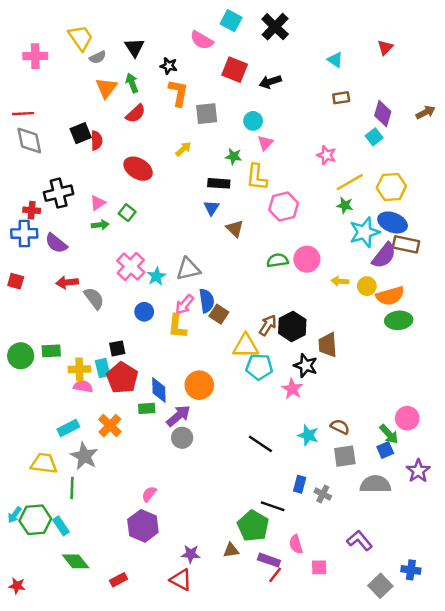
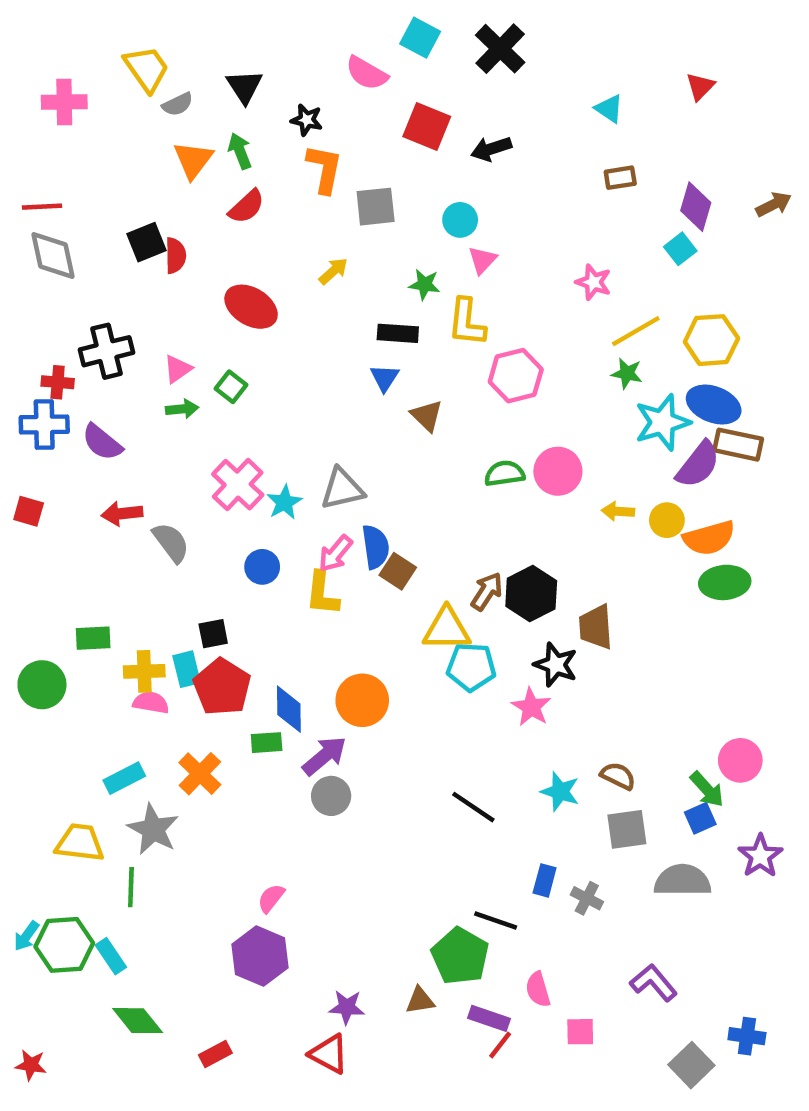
green circle: (21, 356) -> (42, 685), moved

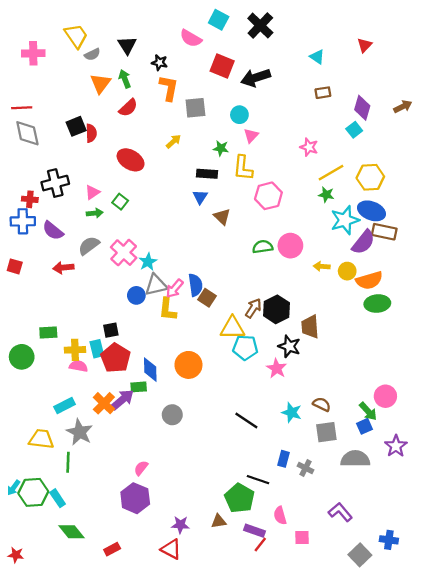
black arrow: (491, 149) -> (256, 78), size x1.4
gray triangle: (342, 489) -> (156, 285), moved
gray semicircle: (171, 542) -> (89, 246), moved, turned -90
purple arrow: (324, 756) -> (122, 400), moved

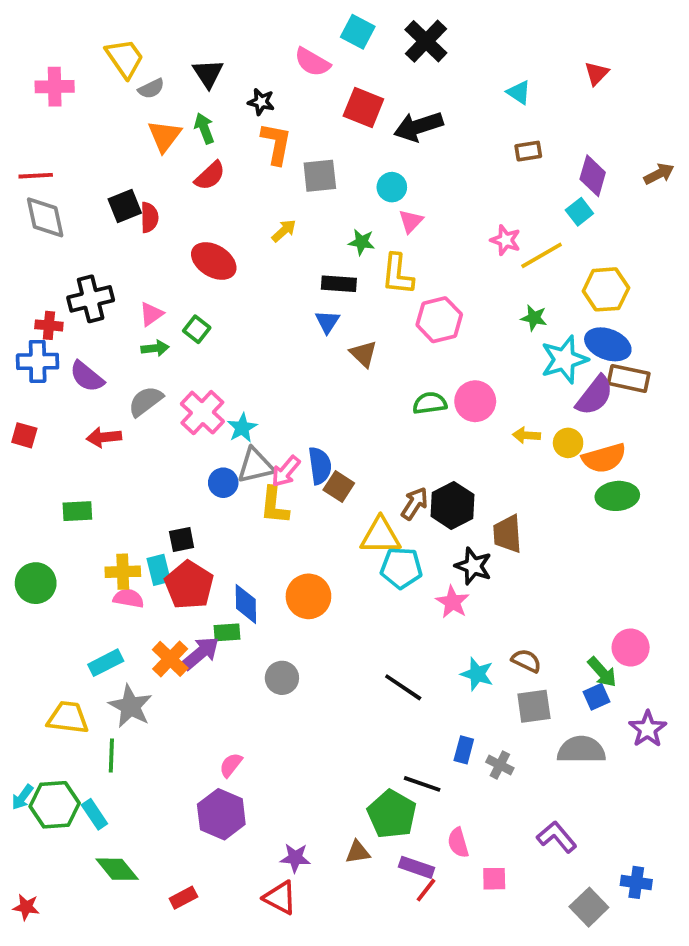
yellow line: (331, 173) -> (542, 255), moved
green rectangle: (48, 332) -> (77, 511), moved

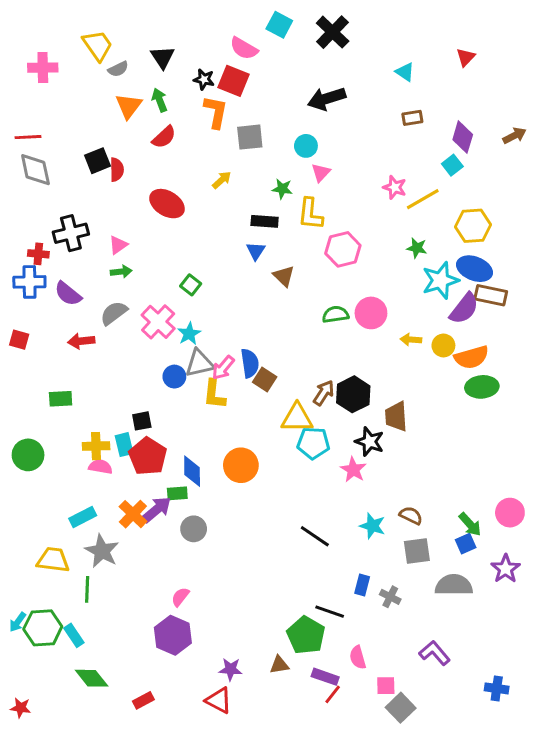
red square: (363, 108) -> (234, 81), moved
green square: (197, 329) -> (191, 285), moved
pink circle: (631, 648) -> (510, 513), moved
gray circle: (282, 678) -> (194, 529), moved
gray square: (589, 907) -> (401, 708), moved

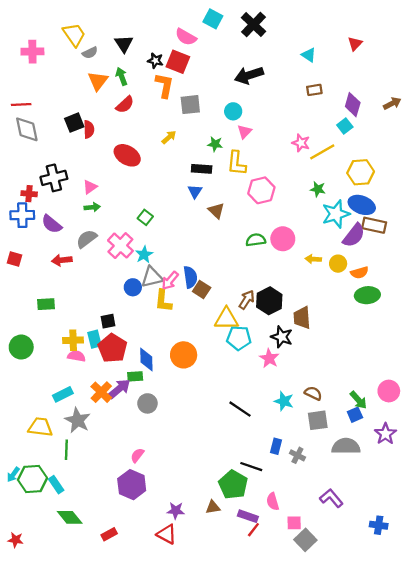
orange semicircle: (472, 357) -> (359, 273), size x0.7

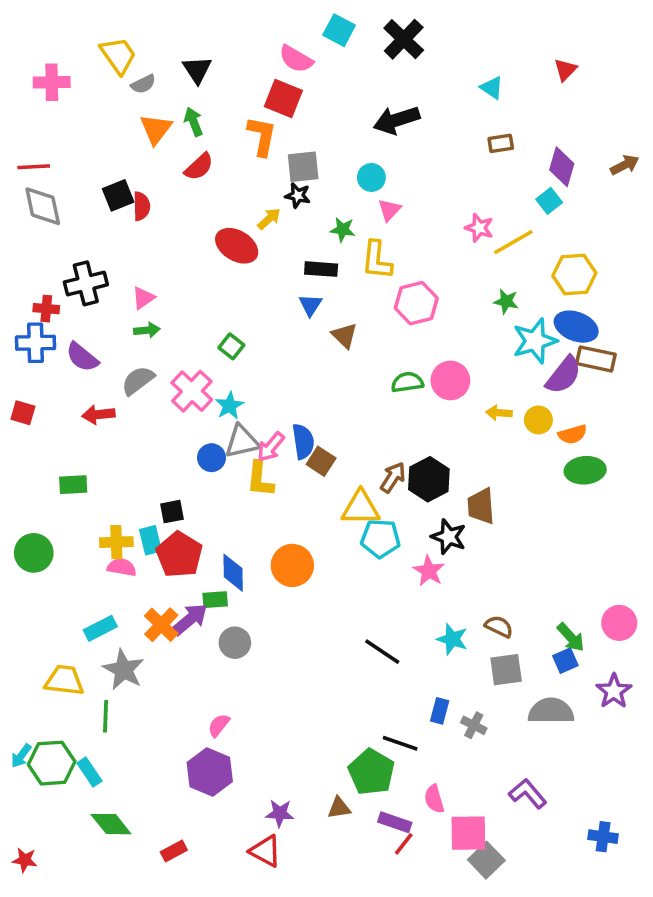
black star: (155, 61) -> (298, 195), moved
red ellipse: (127, 155) -> (237, 246), moved
pink square: (294, 523) -> (468, 833), size x1.6

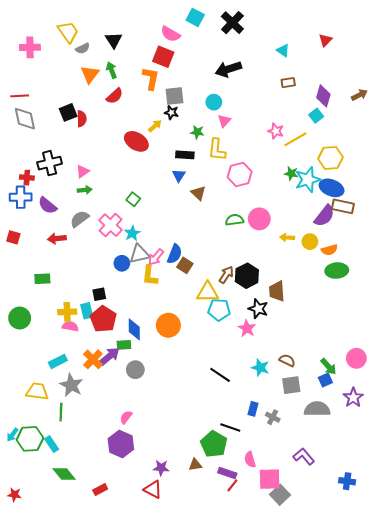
cyan star: (535, 341) -> (308, 180), moved
blue semicircle: (303, 442) -> (175, 254), turned 30

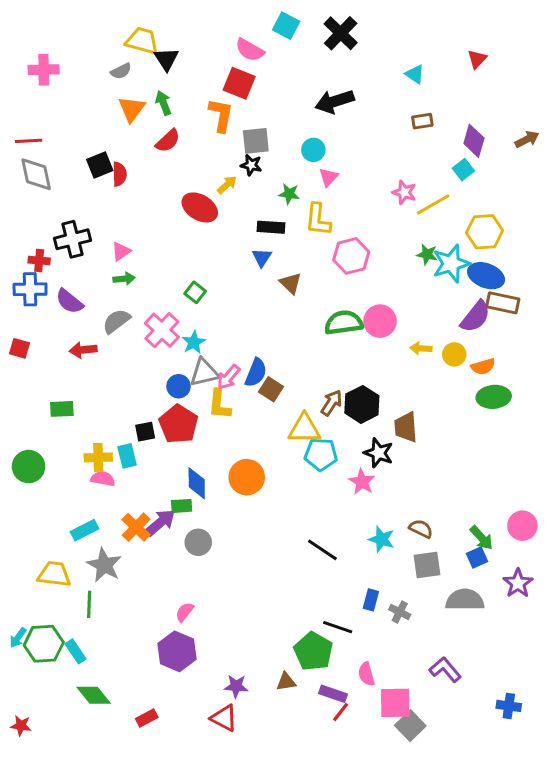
yellow trapezoid: (68, 32) -> (142, 41), moved, turned -40
green semicircle: (234, 220) -> (344, 323), size x1.4
red pentagon: (103, 319) -> (179, 424), moved

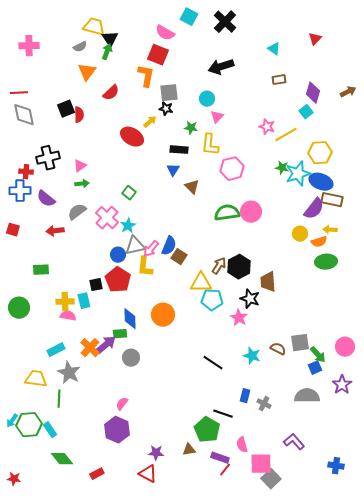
green arrow: (163, 103) -> (107, 52), moved, turned 42
yellow arrow: (421, 348) -> (330, 230), moved
gray square: (427, 565) -> (300, 343), moved

